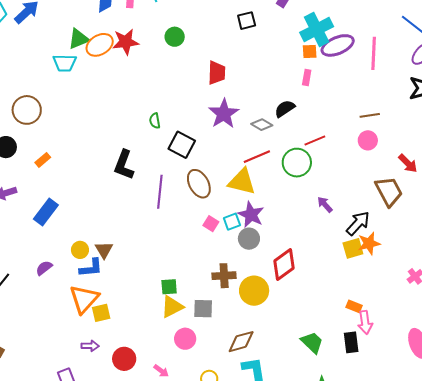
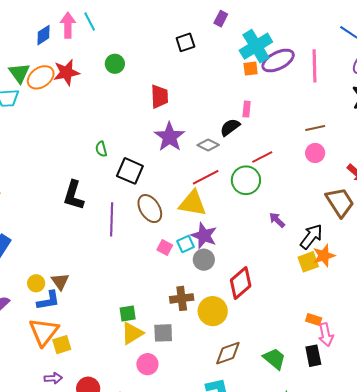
green triangle: (79, 39) -> (19, 73), turned -40
pink rectangle: (307, 78) -> (247, 109), moved
brown diamond: (241, 342) -> (228, 353), moved

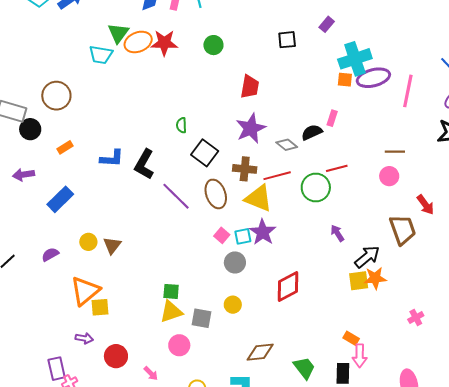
purple line: (112, 219) -> (176, 196), turned -60
gray circle: (204, 260) -> (235, 262), moved
brown cross: (182, 298) -> (245, 169), moved
blue L-shape: (48, 300) -> (112, 158), moved
yellow circle: (213, 311) -> (233, 305), moved, size x0.6

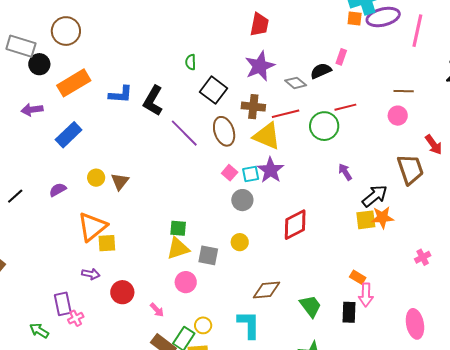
orange rectangle: (65, 147) -> (74, 83), size x2.0

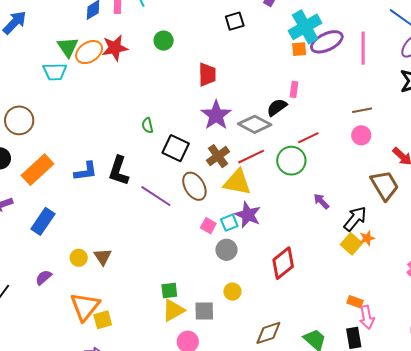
gray diamond: (296, 83) -> (255, 124), size x1.5
brown cross: (253, 107) -> (218, 156), turned -30
orange star: (382, 217) -> (367, 238), size x0.7
yellow square: (366, 220) -> (351, 244), turned -30

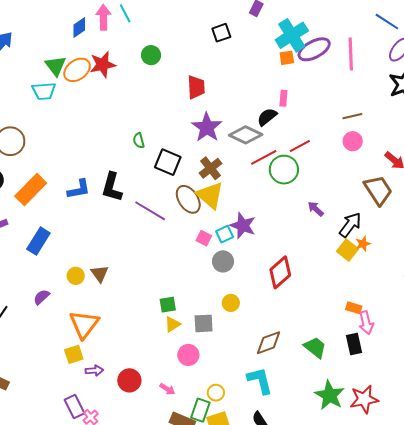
red line: (251, 157) -> (264, 157), moved
yellow triangle: (237, 182) -> (210, 195), moved, turned 32
yellow triangle: (173, 310) -> (172, 324), size x0.7
yellow square: (103, 320) -> (74, 354), moved

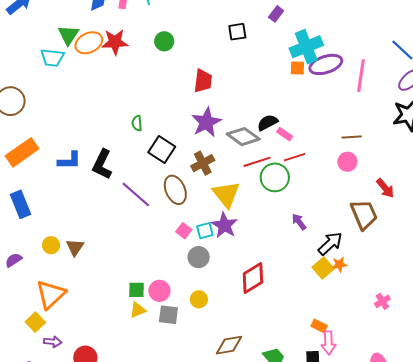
pink rectangle: (283, 98) -> (285, 134), moved, turned -70
yellow triangle: (210, 195) -> (226, 194), moved
blue rectangle: (38, 241) -> (20, 204), turned -64
yellow square: (74, 354) -> (35, 322), turned -36
pink circle: (188, 355) -> (159, 291), moved

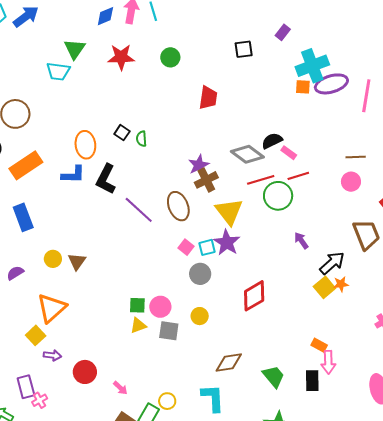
orange ellipse: (89, 43) -> (85, 145), moved, turned -72
purple star: (206, 122) -> (199, 165), moved, size x0.7
black square: (162, 150) -> (122, 133), moved, size x0.6

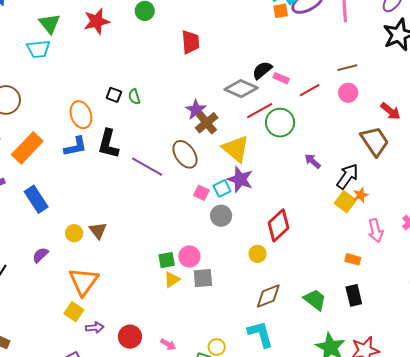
red line: (298, 176) -> (310, 90), moved
yellow circle: (200, 316) -> (258, 254), moved
pink arrow: (328, 362) -> (376, 231), moved

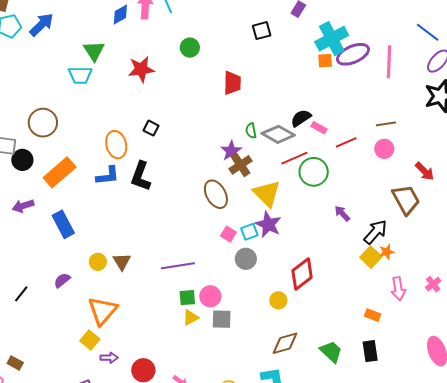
red star: (97, 21) -> (141, 69), moved
green semicircle: (134, 97) -> (251, 131), moved
purple line: (147, 167) -> (178, 266), moved, turned -44

